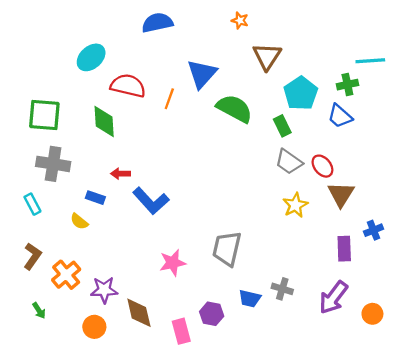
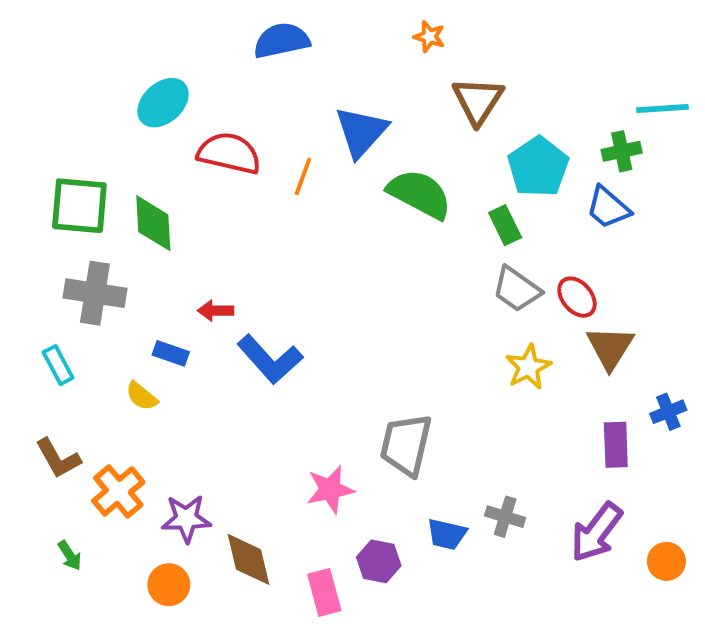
green diamond: (104, 122) -> (153, 223), moved
brown L-shape: (32, 256) -> (58, 458), turned 116
pink star: (173, 263) -> (330, 489), moved

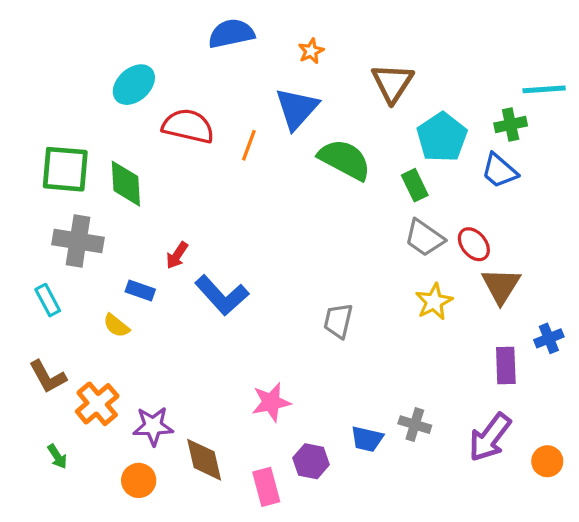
orange star: (429, 37) -> (311, 51), moved, turned 30
red arrow: (215, 311) -> (177, 255), turned -56
gray trapezoid: (406, 445) -> (338, 321), moved, size x0.7

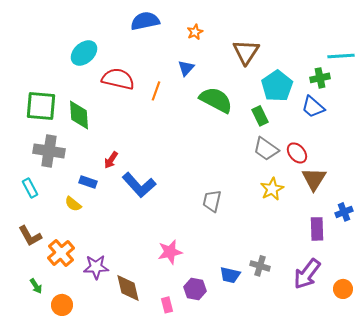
blue triangle: (297, 109) -> (186, 68), size x0.6
orange circle: (139, 480) -> (62, 305), moved
pink rectangle: (266, 487) -> (167, 305), size x0.7

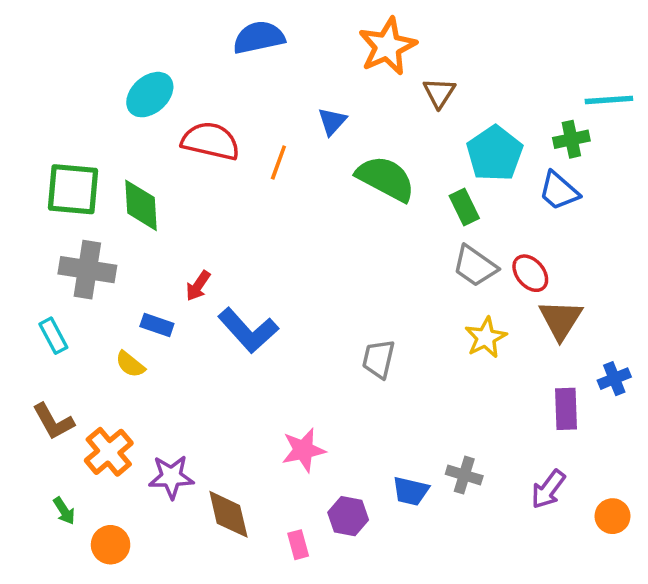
orange star: (195, 32) -> (387, 46), moved, size x2.0
brown triangle: (246, 52) -> (439, 93), size x0.7
purple arrow: (307, 274) -> (548, 489), size x0.7

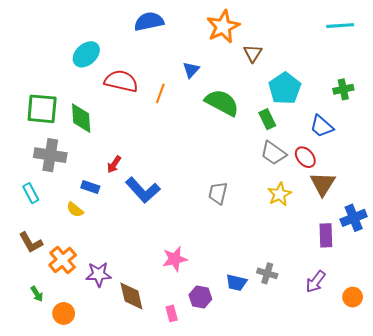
cyan line: (609, 100) -> (340, 26), moved
green cross: (571, 139) -> (343, 89), moved
blue trapezoid: (559, 191) -> (322, 126), moved
gray trapezoid: (378, 359) -> (218, 193), moved
blue cross: (614, 379) -> (354, 218), size x1.4

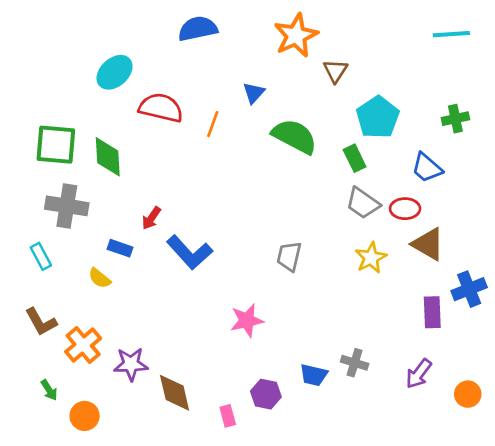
red ellipse: (305, 157) -> (405, 209), turned -50
brown triangle: (323, 184) -> (428, 244), turned -32
pink star: (175, 259) -> (247, 320), moved

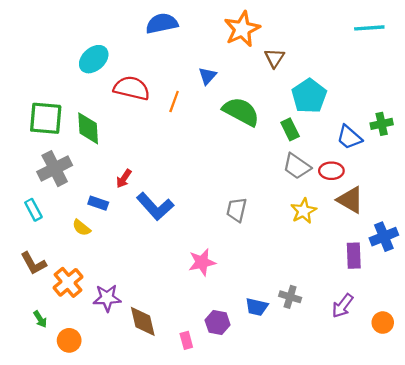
green cross: (455, 119) -> (382, 124), moved
gray cross: (67, 206) -> (55, 169), turned -36

